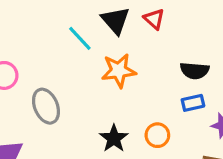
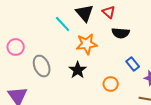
black semicircle: (195, 71) -> (121, 33), moved
blue rectangle: (193, 103) -> (133, 64), turned 64
black star: (114, 138) -> (78, 70), moved

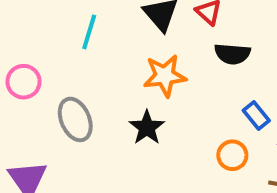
cyan line: (63, 24) -> (89, 32), moved, turned 60
orange circle: (111, 84) -> (232, 155), moved

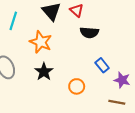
orange star: (165, 76) -> (41, 42), moved, turned 30
orange circle: (232, 155) -> (77, 86), moved

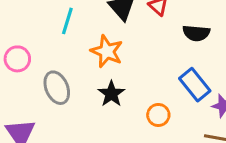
black semicircle: (89, 32) -> (196, 33), moved
blue rectangle: (102, 65) -> (195, 85), size x1.5

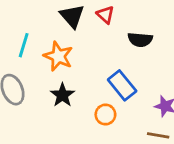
cyan line: (67, 21) -> (24, 45), moved
blue rectangle: (195, 85) -> (122, 85), moved

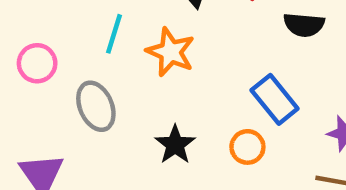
black star: (62, 95) -> (175, 145), moved

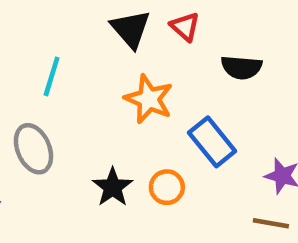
orange star: (171, 52) -> (149, 99), moved
orange circle: (247, 147) -> (167, 187), moved

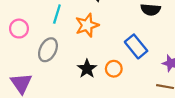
orange star: (149, 99) -> (87, 25), moved, turned 30
gray ellipse: (33, 149) -> (48, 50), turned 50

